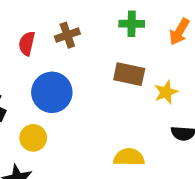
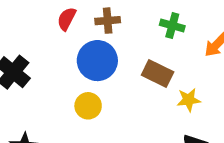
blue circle: (52, 92) -> (97, 61), moved
yellow circle: (33, 138) -> (88, 106), moved

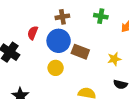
red semicircle: (67, 19) -> (33, 33), moved
brown rectangle: (158, 73) -> (80, 52), moved

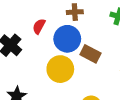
yellow circle: (56, 68) -> (60, 69), size x1.5

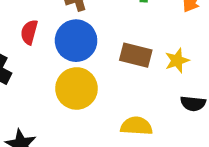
brown rectangle: (90, 54) -> (136, 55), moved

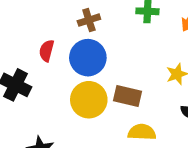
brown rectangle: (136, 55) -> (127, 96), moved

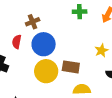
brown cross: (89, 20) -> (33, 22), moved

